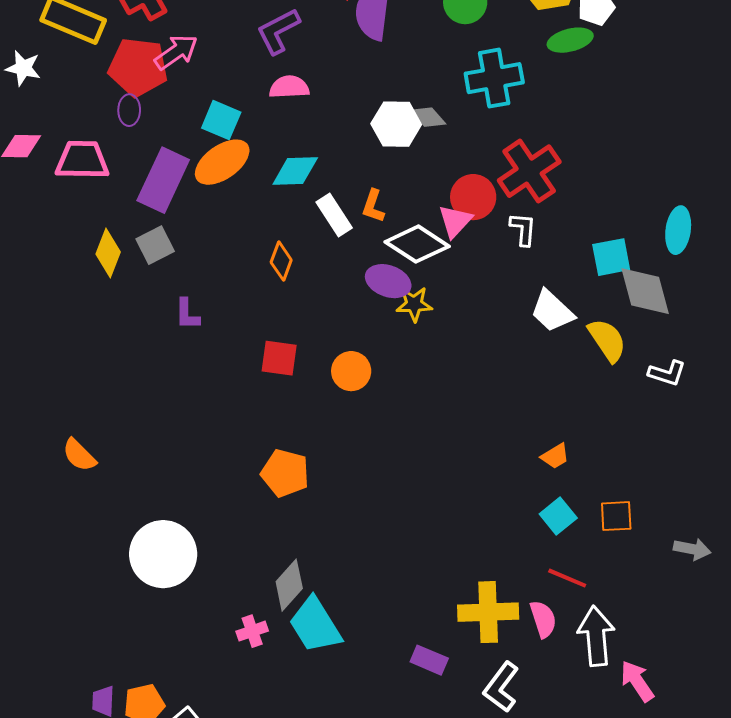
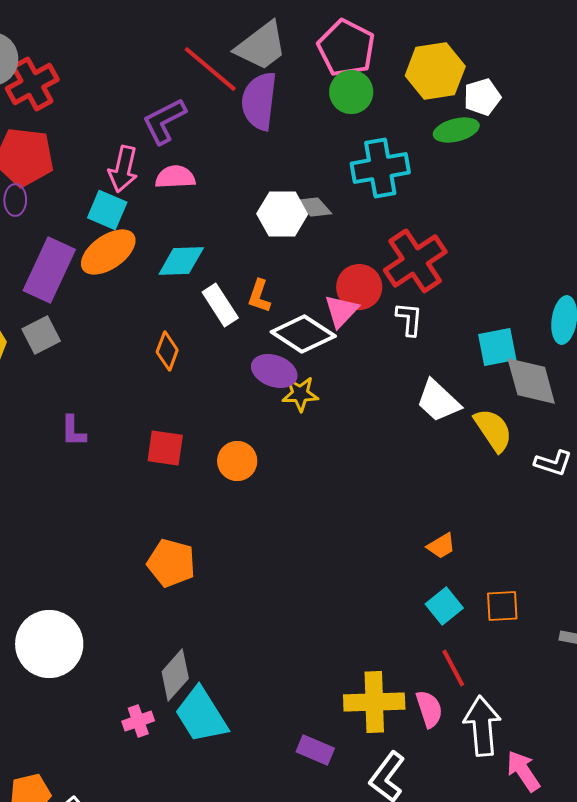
pink arrow: (176, 52) -> (123, 169), moved, turned 138
purple L-shape: (187, 314) -> (73, 431), moved
red line: (567, 578) -> (453, 668), turned 39

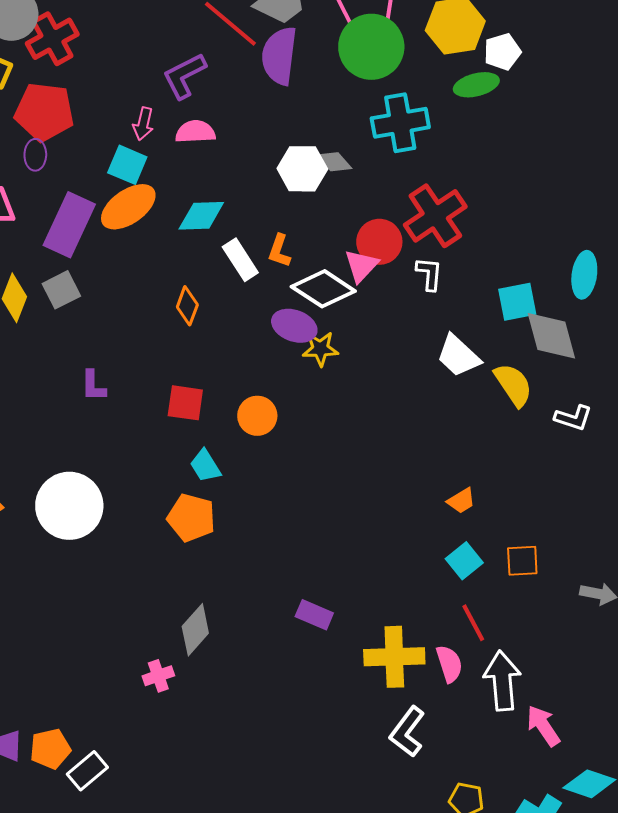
green circle: (351, 92) -> (371, 47), size x1.5
pink arrow: (123, 169) -> (143, 124), size x0.7
white circle: (49, 644) -> (69, 506), moved
cyan trapezoid: (201, 715) -> (205, 466), moved, size x0.6
purple rectangle: (315, 750) -> (314, 615), moved

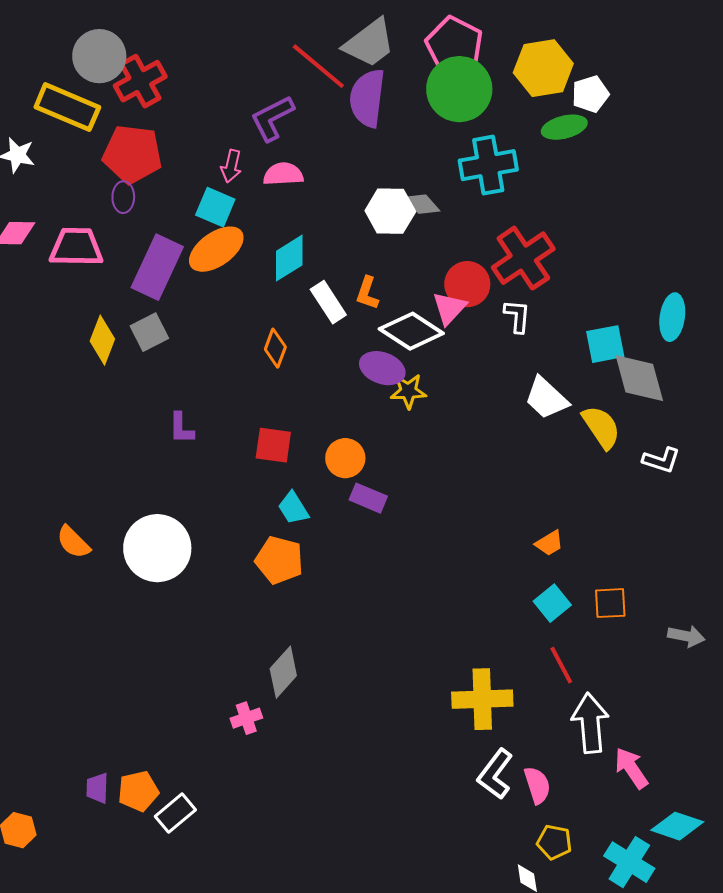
cyan diamond: (201, 216) -> (289, 258), turned -30
purple rectangle: (314, 615) -> (368, 498), moved
pink semicircle: (449, 664) -> (537, 785), moved

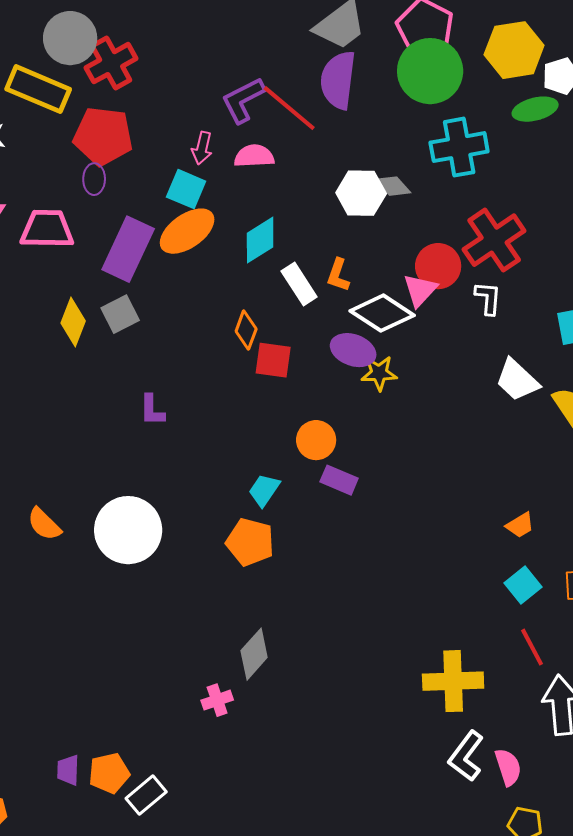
red line: (318, 66) -> (289, 108), moved
red square: (273, 445) -> (273, 360), moved
cyan trapezoid: (293, 508) -> (264, 490), turned 66

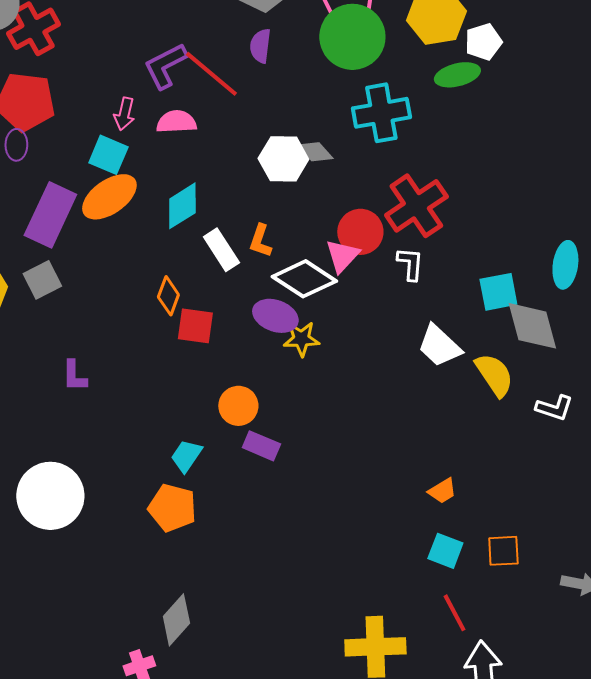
purple semicircle: (338, 80) -> (260, 46), size x0.6
cyan square: (523, 585) -> (445, 551), turned -30

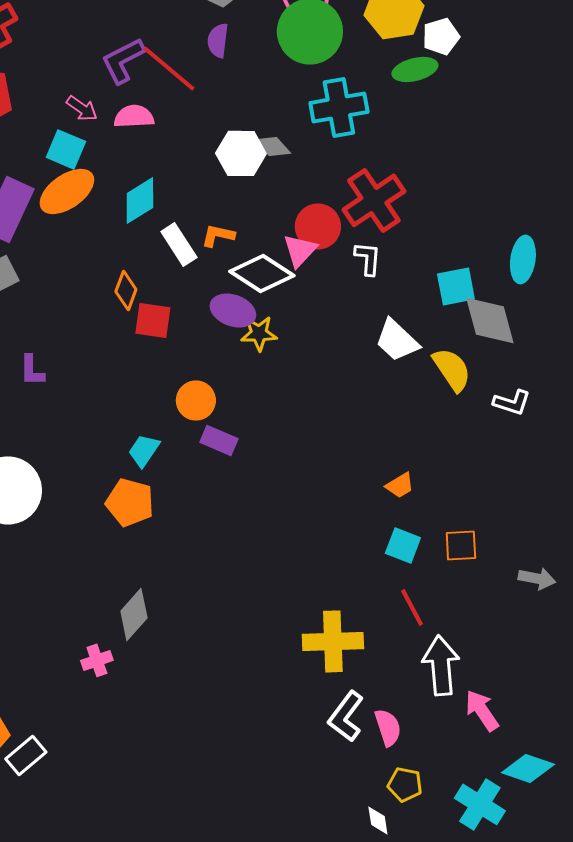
pink arrow: (124, 114) -> (82, 108), turned -68
orange L-shape: (260, 241) -> (218, 235), turned 84

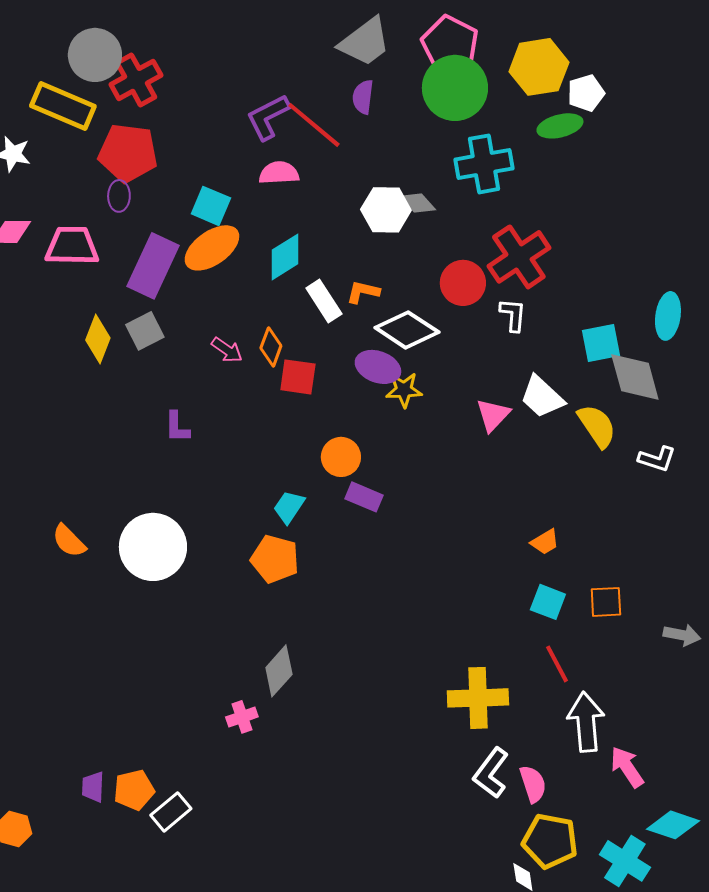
pink arrow: (82, 108) -> (227, 350), moved
pink triangle: (300, 250) -> (493, 415), moved
yellow pentagon: (405, 784) -> (550, 841), size x1.6

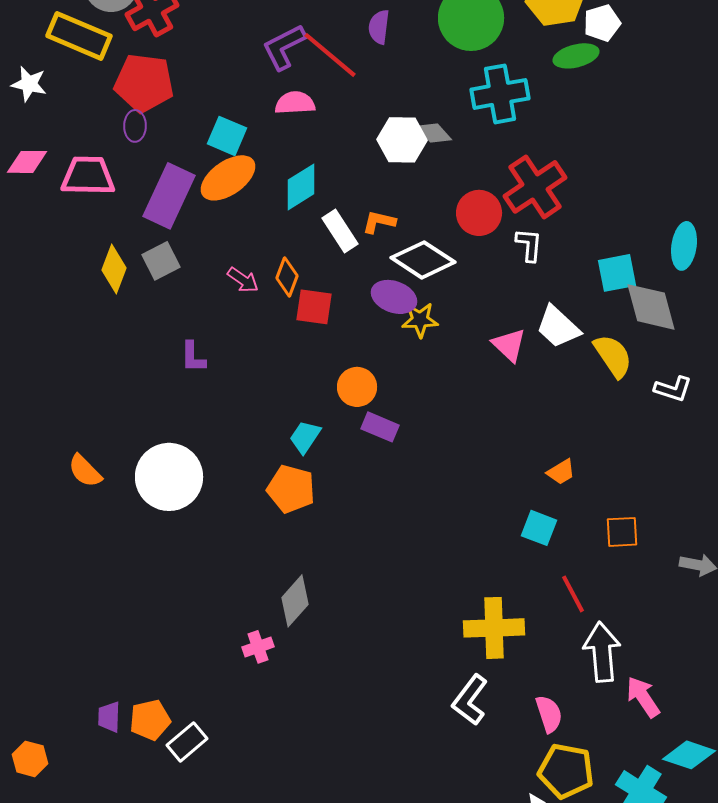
pink triangle: (493, 415) -> (509, 345), turned -30
cyan square: (548, 602) -> (539, 528), moved
white L-shape: (491, 773) -> (470, 700), moved

